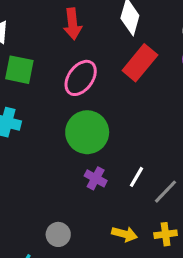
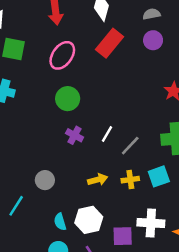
green circle: (87, 132) -> (68, 99), size x0.7
yellow arrow: (124, 234) -> (98, 180), turned -30

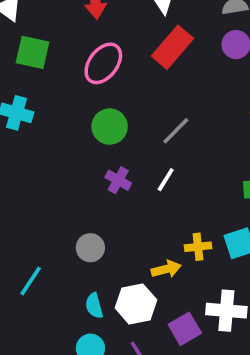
gray line: (130, 146) -> (176, 131), moved
gray circle: (45, 180) -> (90, 248), moved
yellow arrow: (98, 180) -> (166, 269), moved
purple square: (123, 236) -> (185, 329), turned -30

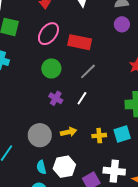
red rectangle: (172, 47) -> (80, 42), moved, turned 60
gray circle: (90, 248) -> (40, 135), size x1.5
yellow arrow: (166, 269) -> (69, 132), moved

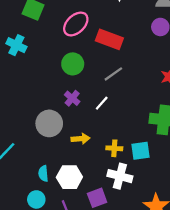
gray circle: (40, 135) -> (49, 123), moved
white cross: (114, 171) -> (120, 176), moved

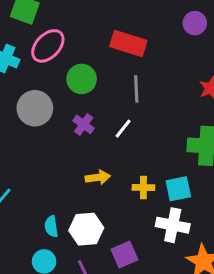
pink ellipse: (76, 24) -> (48, 46), moved
gray line: (113, 74) -> (136, 89), turned -54
gray circle: (49, 123) -> (35, 108), moved
white cross: (120, 176) -> (173, 225), moved

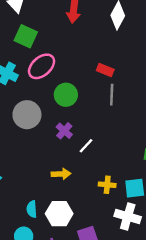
red rectangle: (128, 44) -> (105, 70), size x0.6
gray line: (136, 89) -> (112, 95), moved
white line: (123, 129) -> (86, 146), moved
yellow arrow: (98, 177) -> (61, 174), moved

